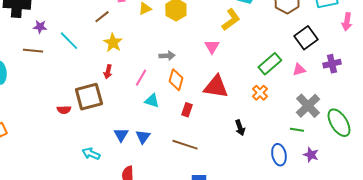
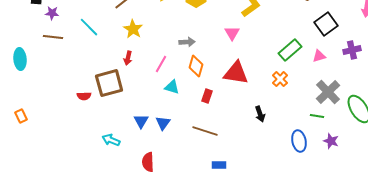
purple star: (40, 27) -> (52, 13), moved

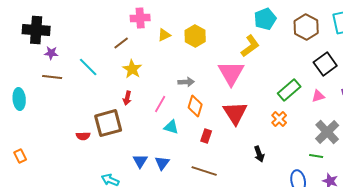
pink triangle: (232, 33) -> (231, 73), size x1.8
red triangle: (236, 73) -> (235, 113), turned 48

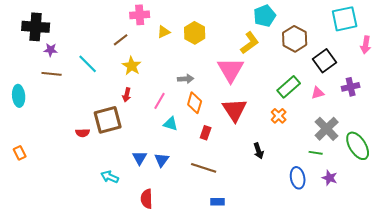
brown hexagon: (306, 27) -> (295, 39), moved

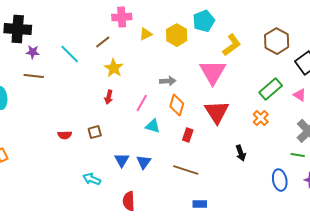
cyan pentagon: (265, 16) -> (204, 21), moved
cyan line: (88, 64) -> (70, 54), moved
pink triangle: (318, 93) -> (300, 95), turned 48
brown square: (108, 120) -> (95, 132), moved, size x0.5

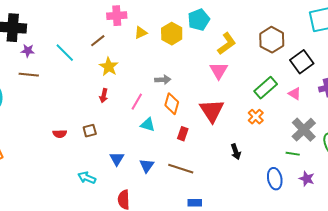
pink triangle: (213, 72) -> (219, 71), moved, size x0.7
blue triangle: (144, 162) -> (147, 166), moved

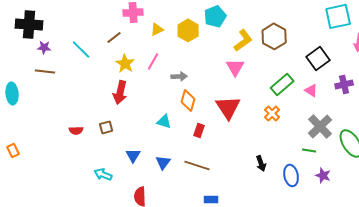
brown hexagon: (272, 40) -> (274, 36), moved
red arrow: (104, 96) -> (120, 92), size x1.6
pink line: (137, 102) -> (153, 61), moved
black arrow: (236, 152) -> (261, 163), moved

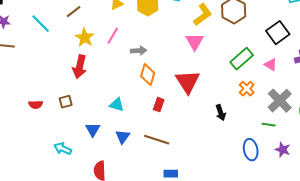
orange cross: (272, 113) -> (247, 89), moved
cyan triangle: (164, 121) -> (117, 105), moved
black arrow: (261, 163) -> (221, 113), moved

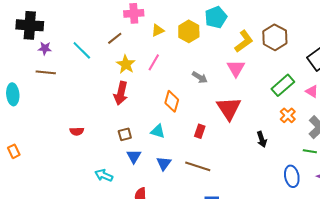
gray arrow: (139, 51) -> (200, 77), moved, turned 35
orange diamond: (148, 75) -> (172, 101), moved
brown square: (66, 102) -> (125, 134), moved

